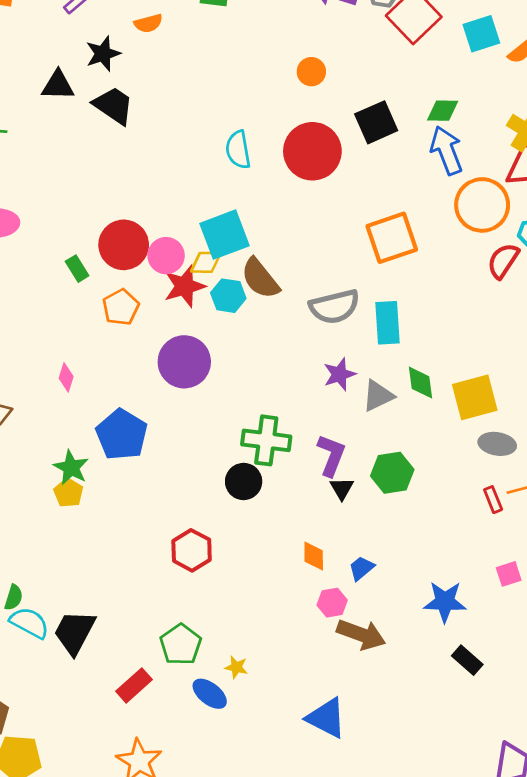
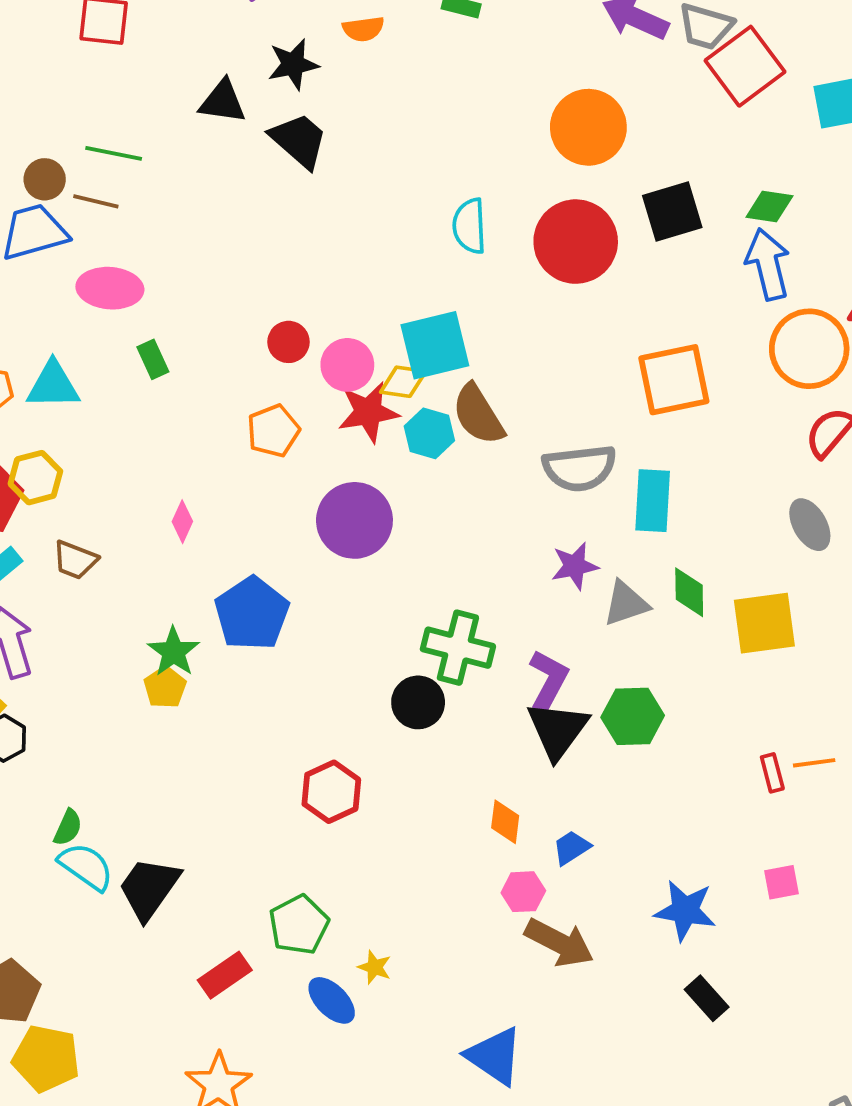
orange circle: (311, 72) -> (588, 127), size x1.8
red circle: (124, 245) -> (288, 342), size x0.6
green rectangle: (77, 269) -> (153, 359), moved
gray ellipse: (497, 444) -> (810, 525), moved, turned 44
black triangle: (342, 488) -> (558, 730), size x1.8

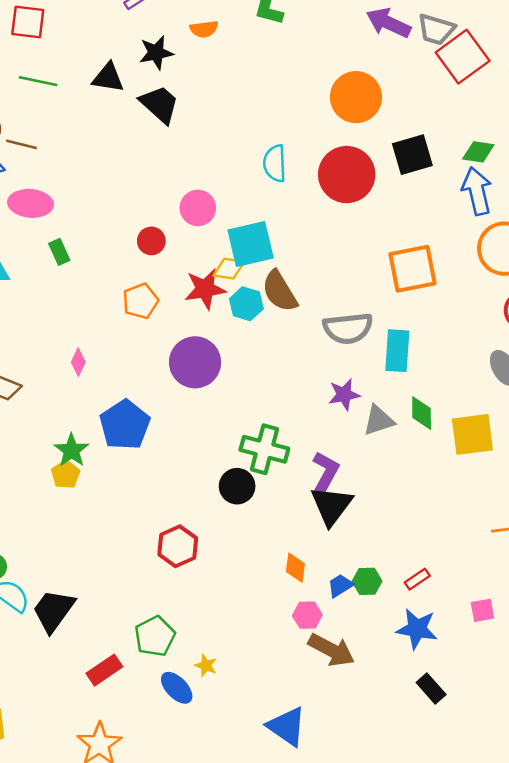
green line: (114, 153) -> (38, 81), moved
pink circle: (347, 365) -> (198, 208), moved
green hexagon: (633, 716) -> (367, 581), moved, size x0.7
red rectangle: (772, 773) -> (417, 579), moved, turned 70

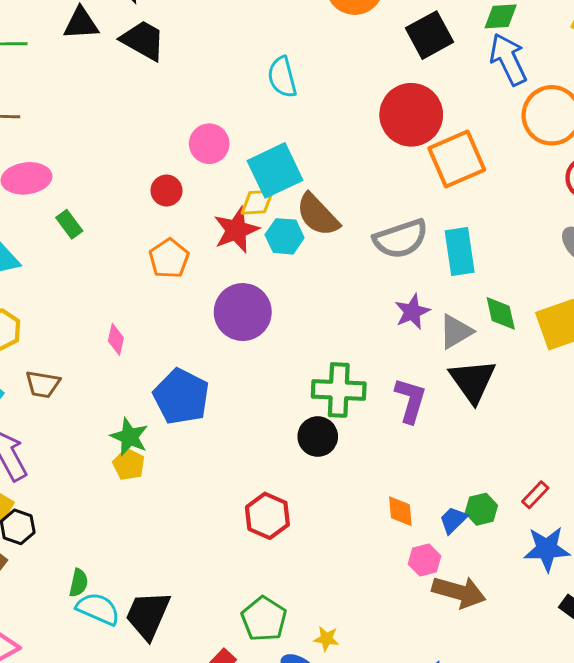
red circle: (347, 175) -> (411, 115), moved
black triangle: (331, 506) -> (473, 381), moved

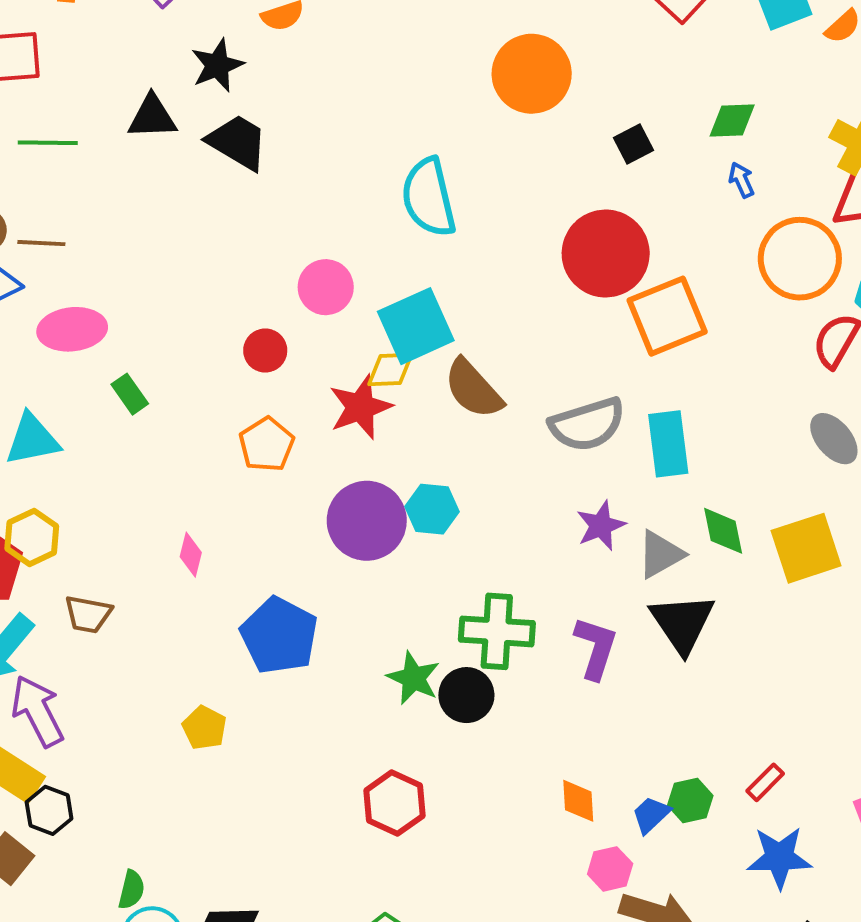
black square: (430, 35) -> (634, 144), size x0.6
blue arrow: (508, 59) -> (741, 180), size x0.5
cyan semicircle: (282, 77) -> (429, 197), size x1.4
cyan hexagon: (285, 236) -> (432, 509), moved
green star: (129, 437) -> (413, 678), moved

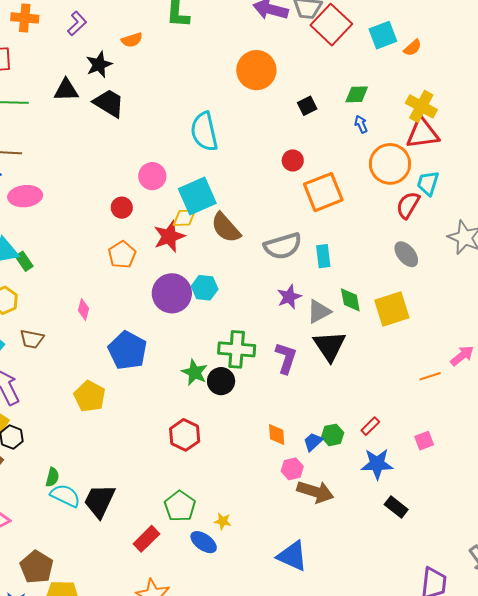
red circle: (606, 254) -> (293, 160), size x0.5
green rectangle: (130, 394) -> (24, 261), moved
cyan rectangle: (668, 444) -> (323, 256), size x0.7
yellow pentagon: (204, 728) -> (90, 396), size x1.4

